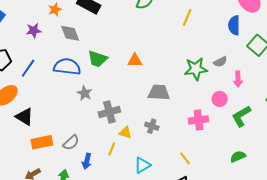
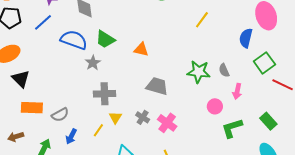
gray semicircle: (220, 62) -> (224, 70), turned 80
blue line: (28, 68) -> (43, 22), moved
gray star: (85, 93) -> (93, 63), moved
pink cross: (198, 120) -> (167, 123), moved, turned 30
yellow triangle: (125, 133) -> (115, 118), turned 32

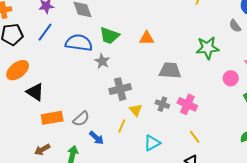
gray semicircle: (224, 70) -> (235, 26), moved
blue arrow: (71, 136) -> (97, 138), turned -63

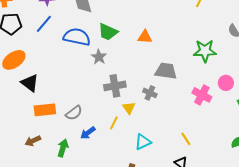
gray cross: (162, 104) -> (150, 93), moved
pink cross: (187, 104) -> (202, 95), moved
blue arrow: (97, 138) -> (88, 133), turned 98

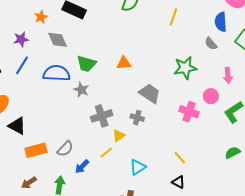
gray trapezoid: (166, 71) -> (150, 93), turned 35
yellow triangle: (129, 108) -> (119, 136), turned 40
yellow line: (114, 123) -> (106, 153), turned 32

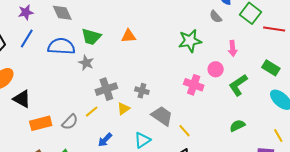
gray trapezoid: (150, 93) -> (162, 116), moved
yellow line: (106, 153) -> (92, 112), moved
blue arrow: (82, 167) -> (105, 140), moved

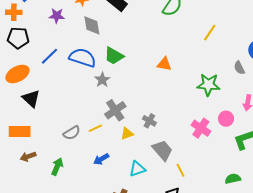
orange triangle: (129, 36) -> (164, 64), moved
blue line: (27, 38) -> (49, 56), moved
gray cross: (106, 89) -> (115, 110), turned -30
orange rectangle: (41, 123) -> (20, 132), moved

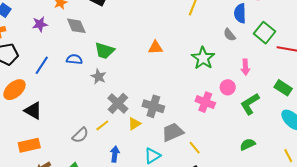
blue semicircle: (83, 58) -> (74, 59), size x0.6
green star: (208, 85) -> (203, 58), turned -30
gray cross: (149, 121) -> (153, 106), size x1.5
gray trapezoid: (162, 150) -> (173, 132), turned -60
blue arrow: (101, 159) -> (115, 154), turned 140

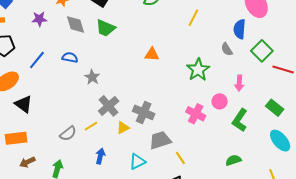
green trapezoid: (104, 51) -> (105, 28), moved
green L-shape: (250, 104) -> (240, 120), turned -30

